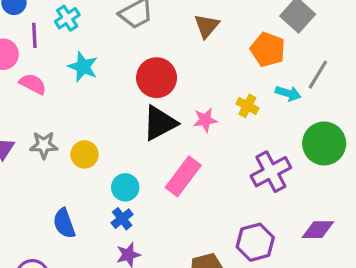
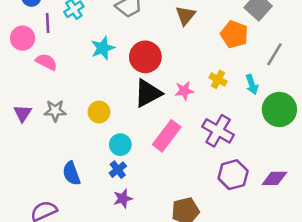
cyan star: (83, 67) -> (103, 48), moved, turned 30
cyan arrow: (288, 93) -> (252, 84), moved, turned 54
yellow circle: (84, 154) -> (99, 112), moved
purple cross: (271, 172) -> (218, 131), moved, turned -32
purple hexagon: (255, 242) -> (233, 175), moved

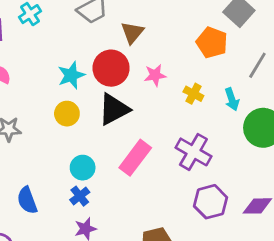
brown triangle: (185, 16) -> (132, 33), moved
cyan star: (103, 48) -> (71, 75), moved
pink star: (184, 91) -> (155, 75), moved
yellow circle: (99, 112) -> (67, 114), moved

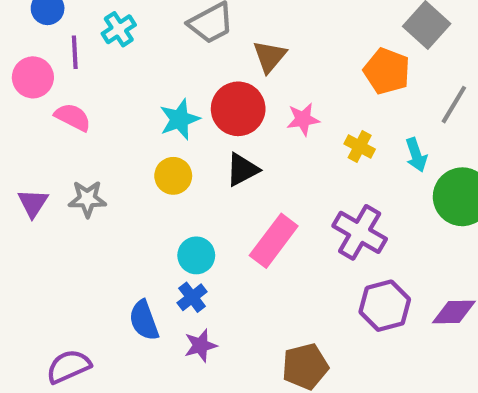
black triangle: (114, 109) -> (242, 170), size x0.7
blue semicircle: (27, 200) -> (144, 320), moved

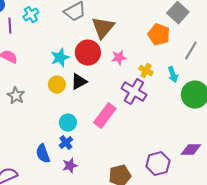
brown triangle: (270, 56) -> (103, 28), size x1.4
black triangle: (242, 170) -> (79, 82), moved
gray star: (87, 199) -> (16, 96), turned 30
purple cross: (360, 232) -> (134, 92), moved
purple hexagon: (385, 306) -> (158, 164), moved

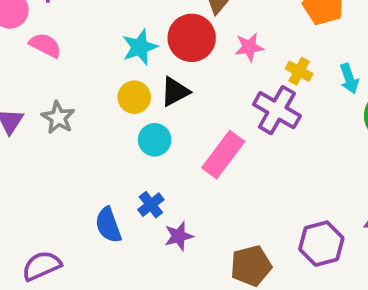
cyan circle: (68, 123) -> (155, 140), moved
purple star: (70, 166) -> (179, 236), moved

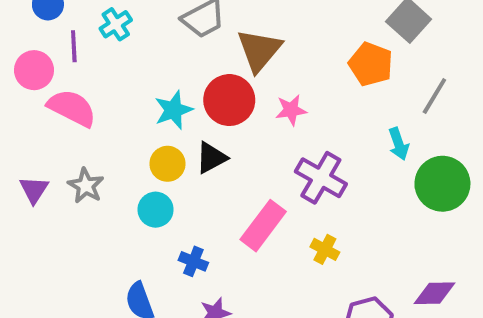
pink semicircle: (45, 45) -> (72, 108), size x1.4
yellow cross: (299, 71) -> (325, 249), moved
cyan circle: (155, 140) -> (156, 210), moved
blue cross: (151, 205) -> (193, 261), moved, turned -30

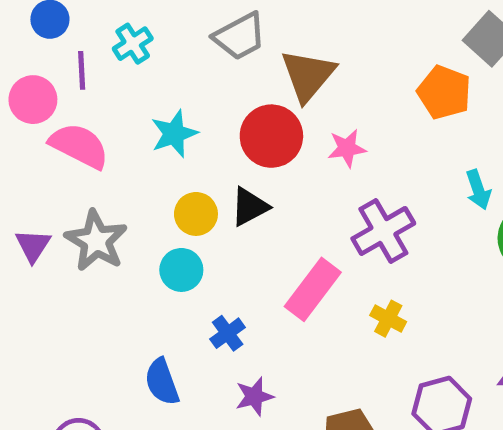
cyan star: (173, 110) -> (174, 134), moved
purple cross: (321, 178) -> (383, 231), turned 30
gray star: (86, 186) -> (96, 241), size x1.4
blue cross: (193, 261) -> (228, 333), turned 32

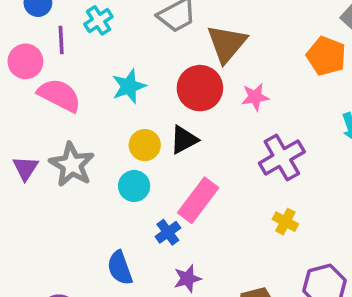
pink rectangle: (313, 289) -> (198, 200), moved

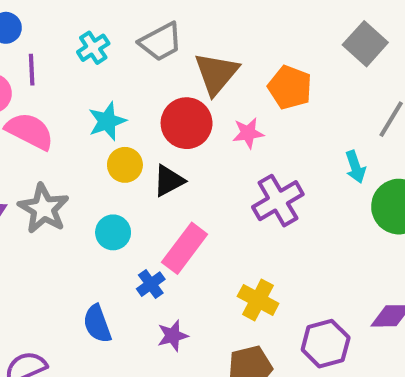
cyan cross: (98, 20) -> (93, 48), moved
orange pentagon: (326, 56) -> (290, 87), moved
yellow circle: (145, 145) -> (125, 165), moved
yellow cross: (285, 222) -> (258, 300), moved, size x1.4

